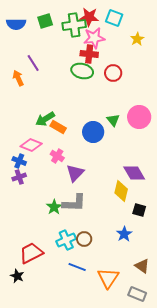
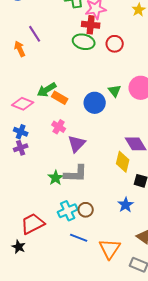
pink diamond: (31, 145) -> (23, 104), moved

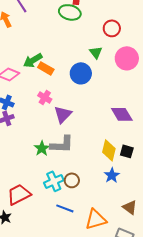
red circle: (115, 44) -> (112, 28), moved
green triangle: (115, 91) -> (96, 52), moved
yellow diamond: (123, 162) -> (109, 150), moved
orange triangle: (110, 249) -> (96, 219), turned 40

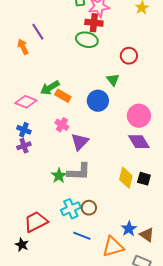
pink circle: (127, 58) -> (139, 116), moved
blue star: (112, 175) -> (129, 229), moved

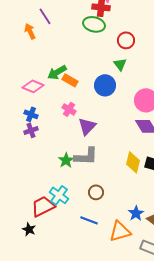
red circle: (129, 56) -> (126, 40), moved
cyan cross: (71, 209) -> (59, 195), moved, turned -30

